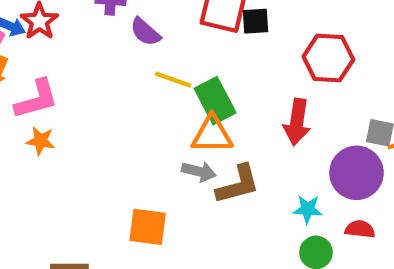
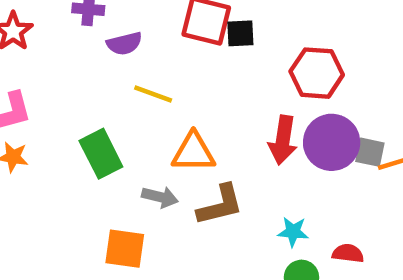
purple semicircle: (145, 32) -> (124, 44), turned -56
green rectangle: (215, 101) -> (101, 154), moved
gray arrow: (199, 171) -> (160, 197), moved
purple circle: (356, 173) -> (332, 142), moved

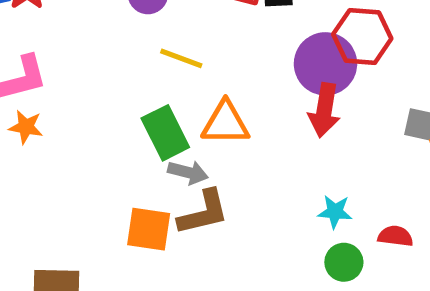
purple circle: (332, 142) -> (325, 64), moved
green rectangle: (101, 154) -> (165, 133), moved
brown L-shape: (220, 205) -> (203, 213), moved

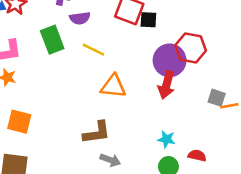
green rectangle: (165, 133) -> (52, 40), moved
gray arrow: (188, 172) -> (110, 160), moved
orange square: (149, 229) -> (19, 122), moved

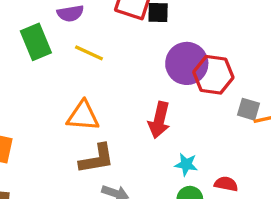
red hexagon: (191, 48) -> (213, 75), moved
red arrow: (166, 85) -> (159, 120), moved
orange triangle: (113, 86) -> (83, 116), moved

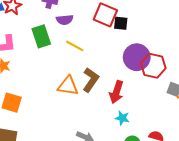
brown L-shape: (97, 159) -> (91, 80), moved, turned -50
cyan star: (186, 164) -> (122, 118), moved

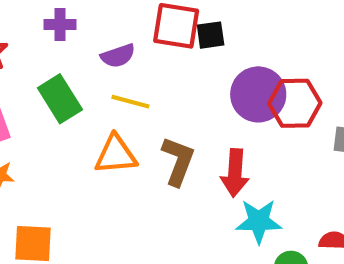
purple semicircle: (65, 20) -> (118, 56), moved
orange triangle: (68, 86) -> (116, 155), moved
cyan star: (122, 118) -> (259, 221), size x1.5

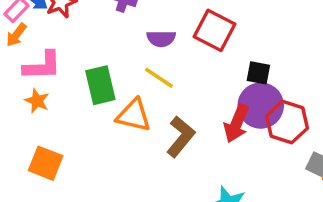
black square: (211, 35) -> (258, 73), moved
green rectangle: (60, 99) -> (100, 85), moved
red arrow: (235, 173) -> (236, 123), moved

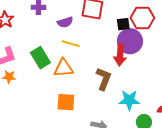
red hexagon: (287, 122) -> (142, 18), moved
brown L-shape: (181, 137) -> (104, 79), moved
orange square: (46, 163) -> (66, 102), moved

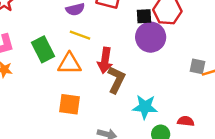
red arrow: (120, 55) -> (105, 60), moved

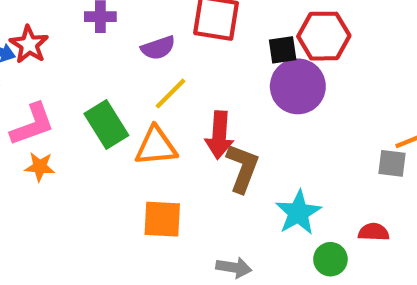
yellow line: (80, 35) -> (171, 94), turned -60
gray square: (197, 66) -> (392, 163), moved
cyan star: (145, 107) -> (298, 213), turned -30

